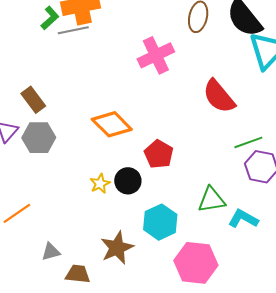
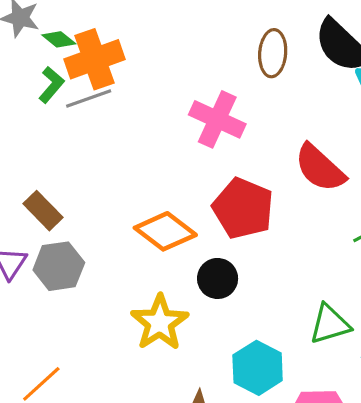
pink cross: (156, 55) -> (217, 119), turned -32
red pentagon: (159, 154) -> (243, 208), moved, size x1.4
black circle: (128, 181) -> (218, 278), moved
yellow star: (100, 184) -> (160, 323), size x1.8

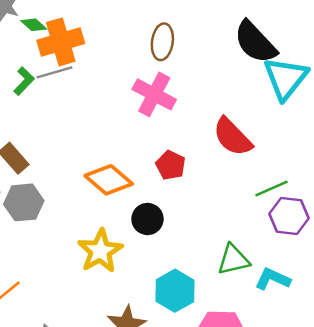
brown ellipse: (273, 53) -> (162, 42), moved
green L-shape: (51, 85) -> (24, 81), moved
red pentagon: (243, 208) -> (171, 165), size x0.6

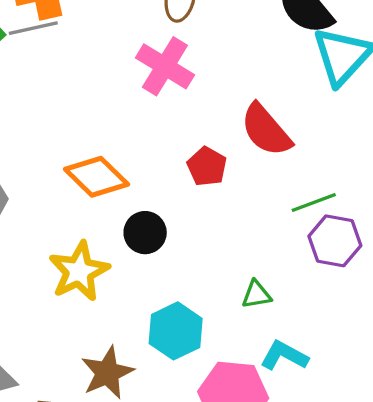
red pentagon: (171, 165) -> (207, 166), moved
green triangle: (233, 260) -> (256, 294), size x0.7
cyan L-shape: (273, 279) -> (284, 356), moved

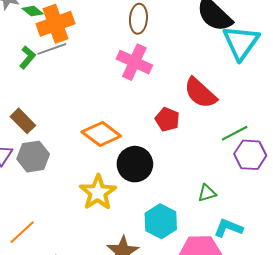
black circle: (145, 233) -> (135, 164), size x1.4

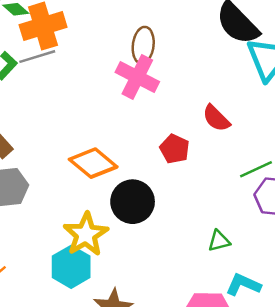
brown ellipse: (138, 19) -> (143, 45), moved
red semicircle: (200, 93) -> (216, 118), size x0.7
cyan hexagon: (161, 221) -> (71, 267), moved

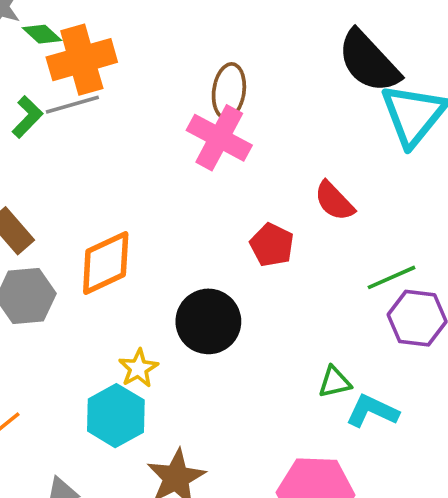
orange diamond: (93, 163) -> (106, 263), moved, turned -66
yellow star: (86, 234) -> (138, 368), size x0.6
cyan L-shape: (243, 285) -> (372, 411), moved

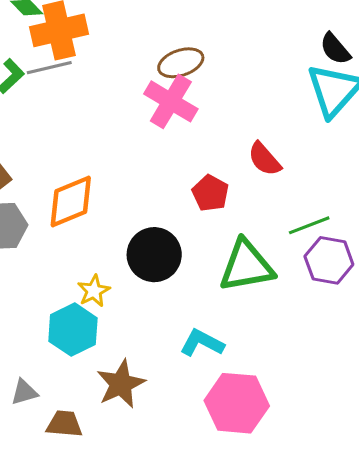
black semicircle: (369, 61) -> (335, 49), moved, size x0.6
brown ellipse: (229, 91) -> (181, 63), turned 60
green triangle: (335, 382) -> (247, 266), moved, size x2.0
cyan L-shape: (372, 411) -> (202, 343), moved

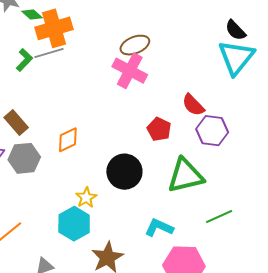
orange diamond: (71, 201) -> (68, 140), size x0.7
green line: (309, 225) -> (219, 216), moved
purple hexagon: (329, 260) -> (212, 131), moved

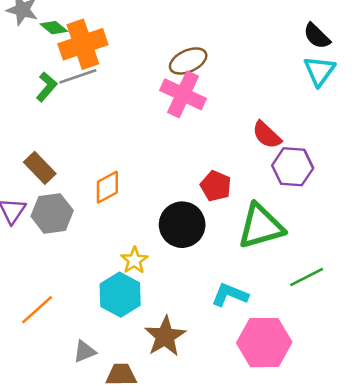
cyan triangle: (236, 57) -> (319, 71), size x0.7
red pentagon: (159, 129) -> (216, 186), moved

